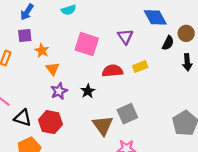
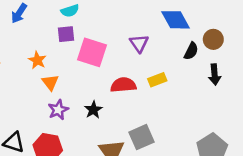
purple square: (25, 36) -> (66, 34), moved

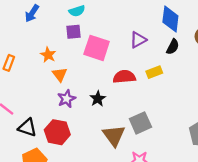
blue diamond: (175, 20) -> (170, 19), turned 36
purple triangle: (139, 43) -> (138, 40), turned 36
black semicircle: (191, 51) -> (173, 47), moved

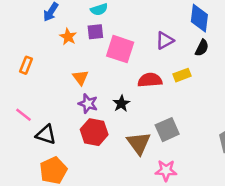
orange star: (48, 55) -> (68, 37), moved
purple star: (67, 99) -> (88, 104), turned -30
red hexagon: (57, 132) -> (94, 132), moved

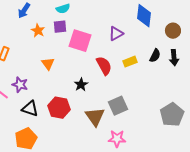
black semicircle: (202, 48) -> (155, 56), moved
red semicircle: (150, 80) -> (104, 66), turned 66
purple star: (88, 104) -> (20, 85), moved
black triangle: (46, 135) -> (30, 109), moved

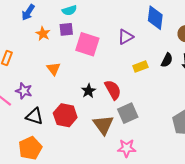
red semicircle: (104, 66) -> (113, 90), moved

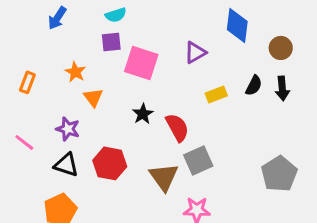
orange star: (43, 34) -> (75, 72), moved
purple star: (24, 91) -> (68, 129), moved
black star: (88, 91) -> (143, 114), moved

